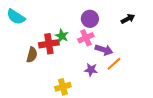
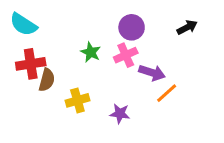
red cross: (49, 44) -> (31, 64), moved
purple star: (91, 70) -> (120, 114), moved
yellow cross: (63, 87) -> (77, 100), moved

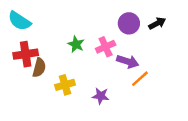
purple circle: (132, 27) -> (129, 23), moved

